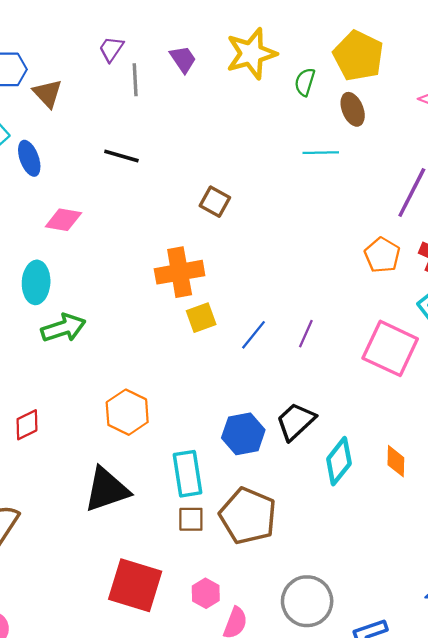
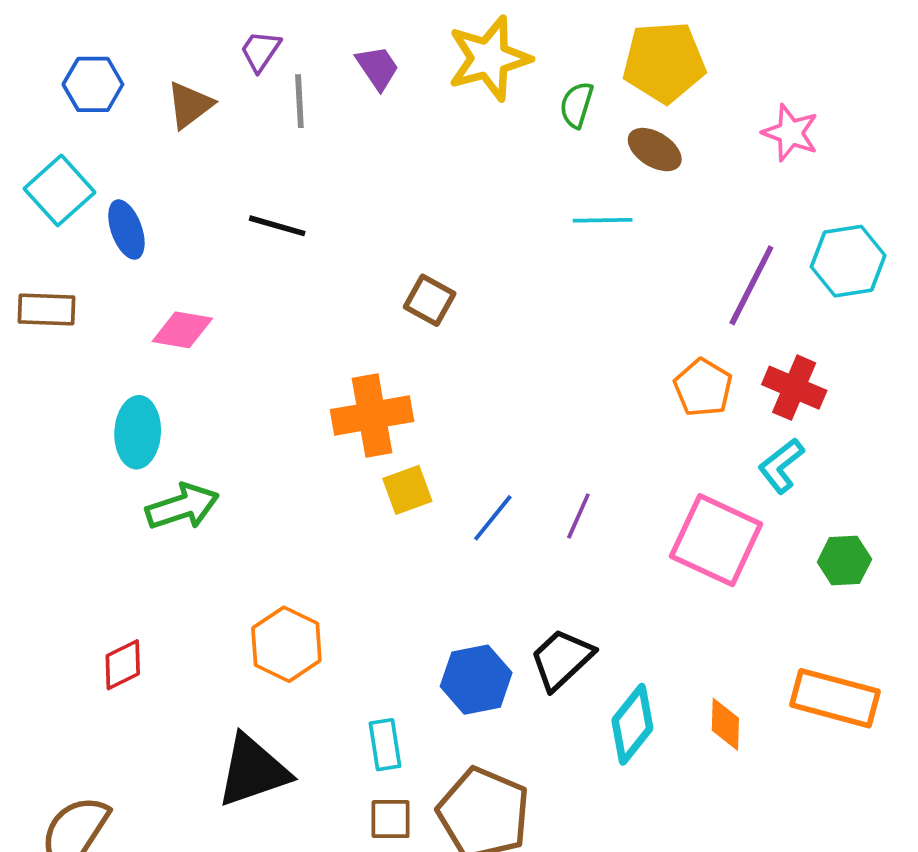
yellow pentagon: (358, 56) -> (664, 62), turned -30
brown triangle: (47, 93) -> (190, 105), moved, turned 36
brown ellipse: (353, 109) -> (655, 150), turned -36
cyan rectangle: (188, 474) -> (385, 745), size x0.7

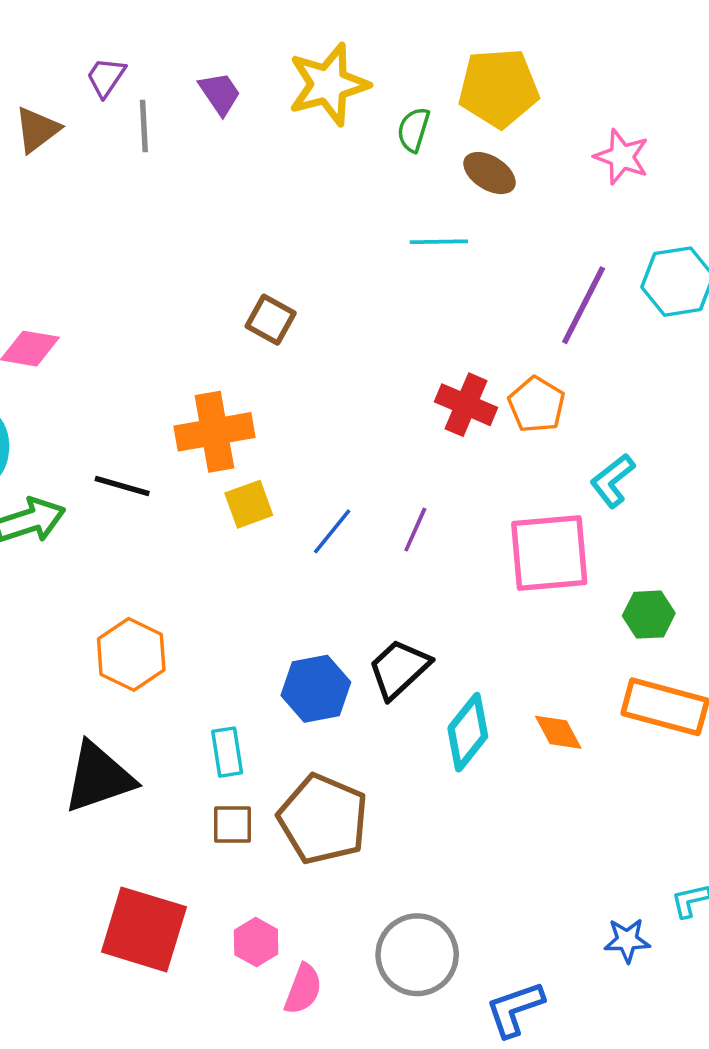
black line: (277, 226) -> (122, 486), moved
red cross: (794, 388) -> (466, 405), moved
pink square: (716, 540) -> (549, 553), turned -30
green hexagon: (844, 561) -> (649, 615), moved
orange diamond: (725, 724) -> (558, 732), turned -30

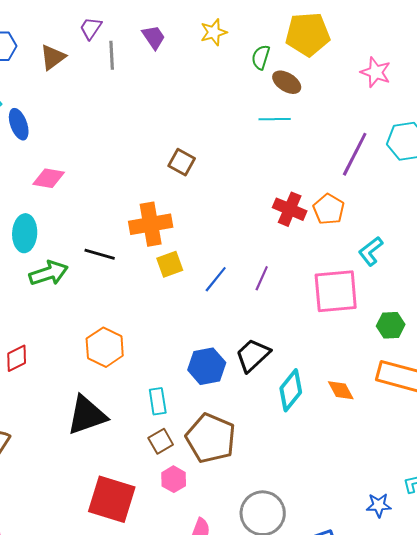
yellow star: (328, 84) -> (214, 32), size x0.6
brown ellipse: (490, 173) -> (287, 82), moved
brown square: (233, 824) -> (161, 441), turned -30
pink hexagon: (256, 942) -> (174, 479), moved

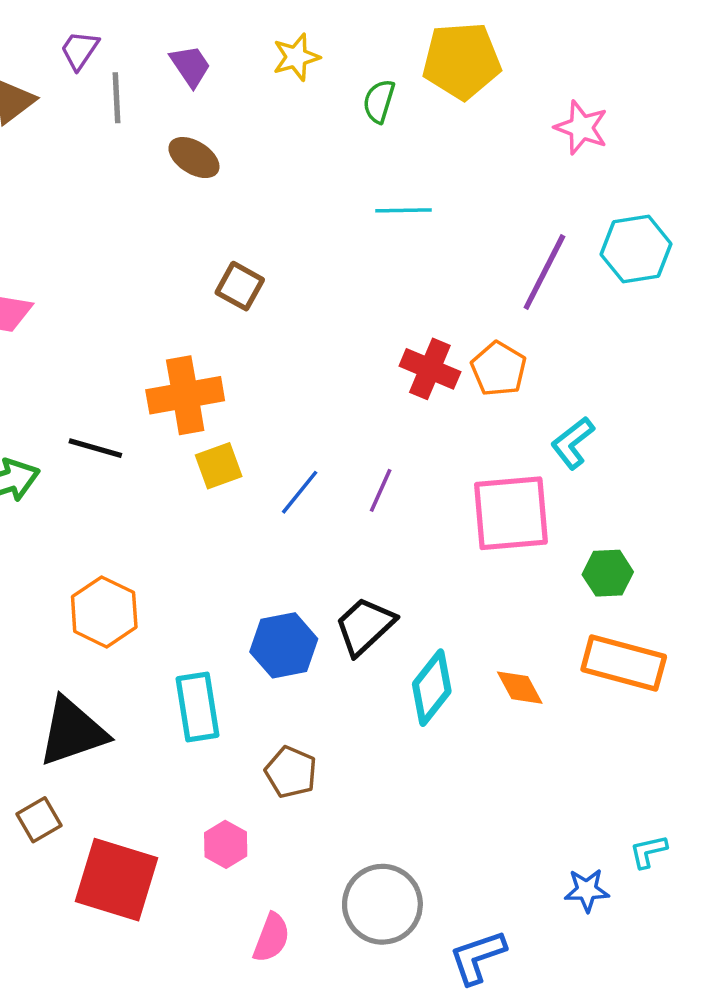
brown ellipse: (287, 82) -> (194, 158), moved
cyan rectangle: (158, 401) -> (197, 707), size x1.4
brown pentagon: (211, 438) -> (291, 772), size x0.6
brown square: (161, 441) -> (39, 820), moved

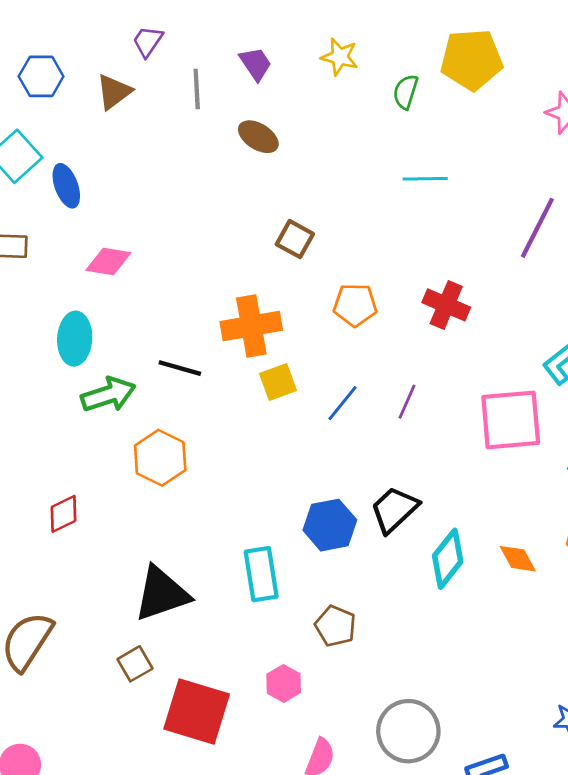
purple trapezoid: (80, 50) -> (148, 41), moved
yellow star: (296, 57) -> (340, 57), turned 30
orange pentagon: (499, 369) -> (355, 305), moved, turned -30
orange hexagon: (104, 612) -> (160, 458), moved

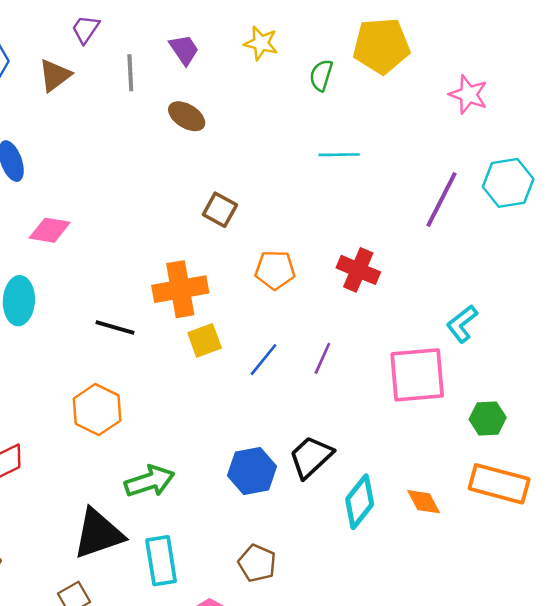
green arrow: (108, 395) -> (150, 481), moved
cyan rectangle: (261, 574) -> (161, 561), moved

